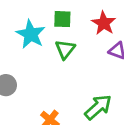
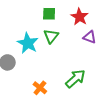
cyan star: (31, 34) -> (28, 43), moved

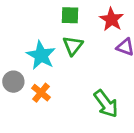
green arrow: (75, 79) -> (106, 104), turned 95
orange cross: (40, 88) -> (41, 93), moved

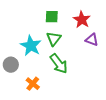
orange cross: (41, 93) -> (33, 84), moved
green arrow: (106, 104) -> (59, 64), moved

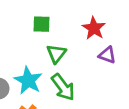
green square: (52, 17) -> (42, 24), moved
cyan star: (31, 46) -> (28, 80), moved

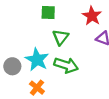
green arrow: (63, 87) -> (66, 65), turned -35

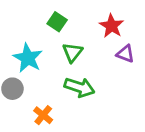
green square: (48, 13) -> (57, 22), turned 32
cyan star: (37, 60) -> (28, 58), moved

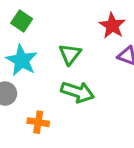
green square: (57, 22) -> (22, 21), moved
orange cross: (43, 115) -> (38, 122), turned -30

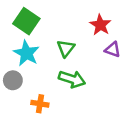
green square: (22, 21) -> (26, 21), size x1.5

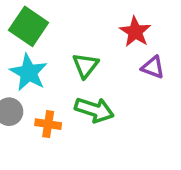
orange cross: (40, 104) -> (48, 124), moved

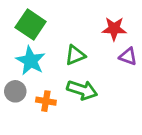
red star: (135, 32) -> (114, 29), turned -30
green triangle: (85, 65) -> (75, 55), turned 30

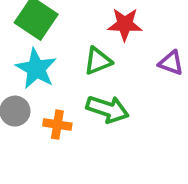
red star: (114, 29) -> (125, 24), moved

